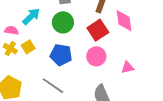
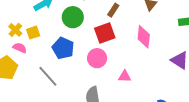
pink diamond: (124, 21) -> (144, 37), moved
pink semicircle: (11, 30) -> (20, 48), moved

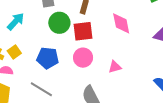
green circle: (73, 17) -> (59, 23), moved
red square: (105, 33) -> (83, 31), turned 30

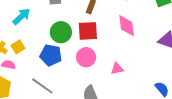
green circle: (59, 23) -> (61, 32), moved

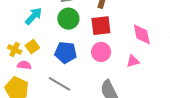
pink diamond: (127, 26) -> (142, 34), moved
green circle: (61, 32) -> (68, 19), moved

